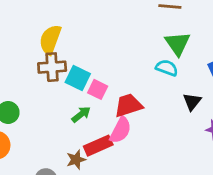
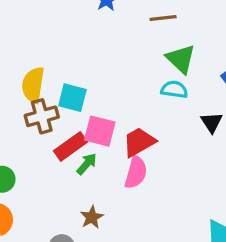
cyan square: (78, 78) -> (72, 98), moved
pink square: (98, 89) -> (100, 131), size x1.4
red rectangle: (98, 146) -> (70, 146), moved

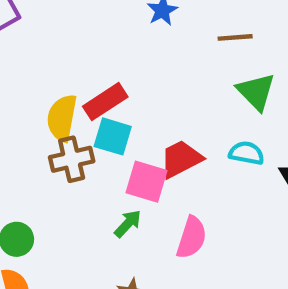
cyan semicircle: (174, 90) -> (247, 153), moved
red trapezoid: (139, 142) -> (181, 159), moved
red rectangle: (70, 146) -> (105, 102), moved

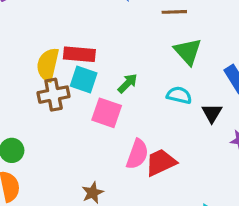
red rectangle: (105, 102) -> (79, 54), turned 36
red trapezoid: (181, 159) -> (161, 162), moved
green arrow: (128, 224) -> (128, 83), moved

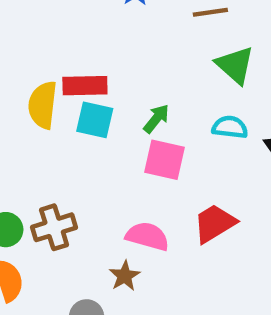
brown cross: (54, 95) -> (54, 227), moved
pink square: (107, 113) -> (165, 160), moved
pink semicircle: (137, 154) -> (147, 236), moved, turned -88

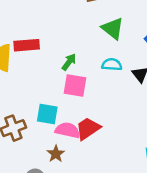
cyan square: (95, 120) -> (47, 114), moved
red trapezoid: (215, 223) -> (88, 128), moved

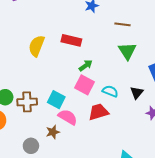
red rectangle: (27, 45) -> (71, 40), moved
cyan semicircle: (112, 65) -> (110, 91), moved
red trapezoid: (88, 128) -> (98, 112), moved

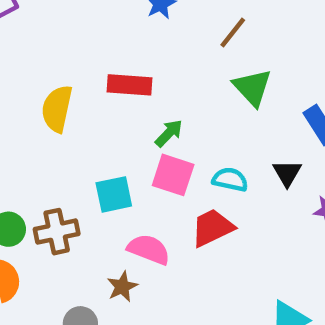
brown line: (123, 24) -> (233, 33), turned -49
cyan square: (56, 100) -> (114, 194), moved, turned -30

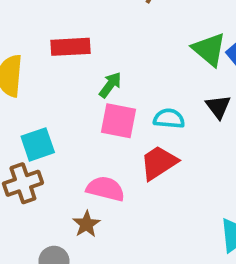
green triangle: (252, 87) -> (209, 49), moved
cyan square: (114, 194) -> (38, 144), moved

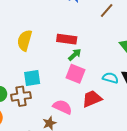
red rectangle: (71, 47) -> (67, 39), moved
cyan semicircle: (169, 119) -> (110, 78), moved

